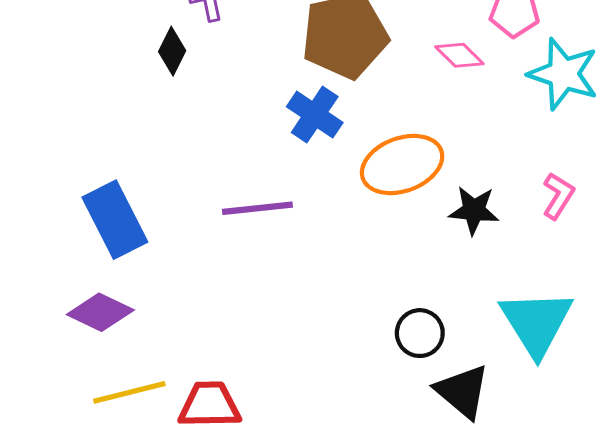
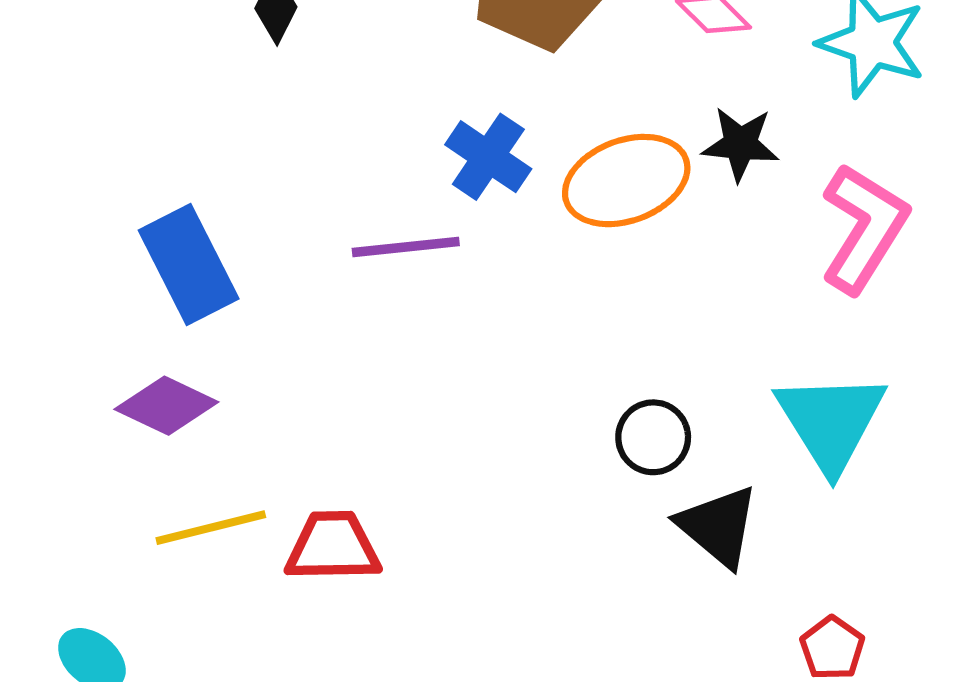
blue cross: (315, 115) -> (488, 157), moved
pink L-shape: (558, 196) -> (864, 228), size x1.8
black star: (474, 210) -> (740, 144), moved

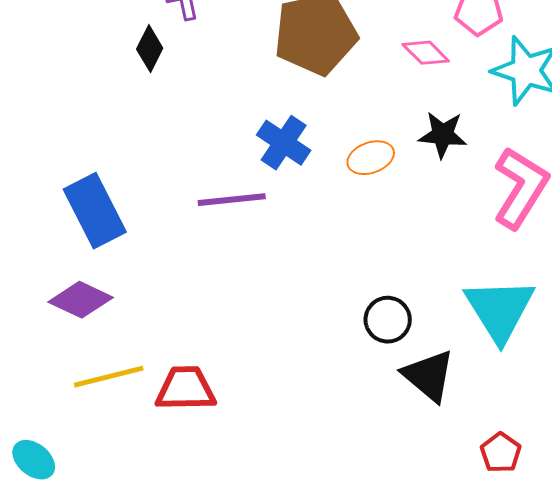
orange ellipse: (626, 181) -> (371, 158), size x0.6

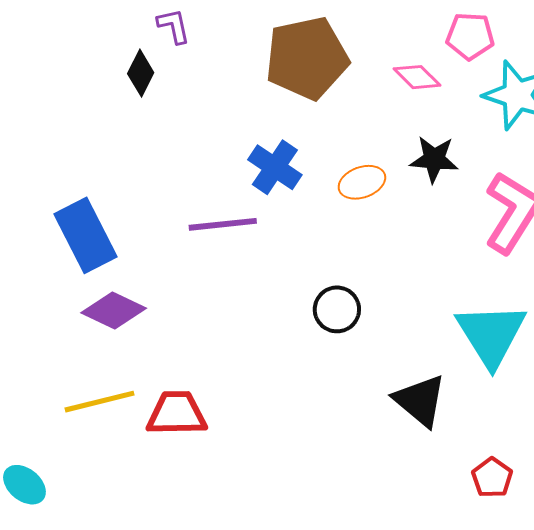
purple diamond: (81, 300) -> (114, 310), moved
black circle: (388, 320) -> (337, 309), moved

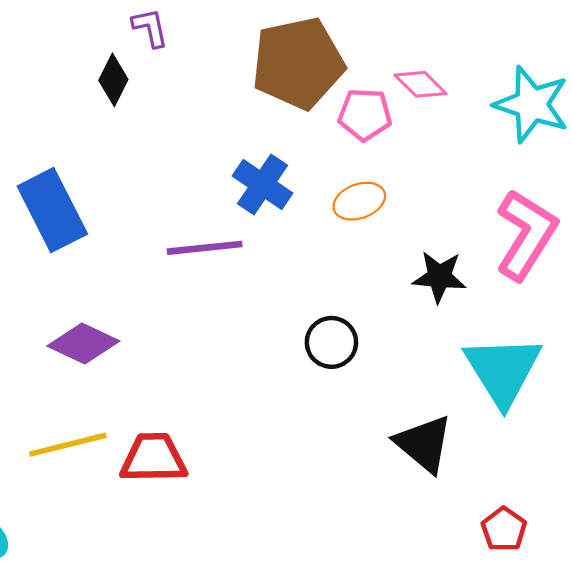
pink pentagon: (470, 36) -> (365, 114), moved
black star: (434, 159) -> (439, 277), moved
blue rectangle: (86, 235) -> (52, 210), moved

